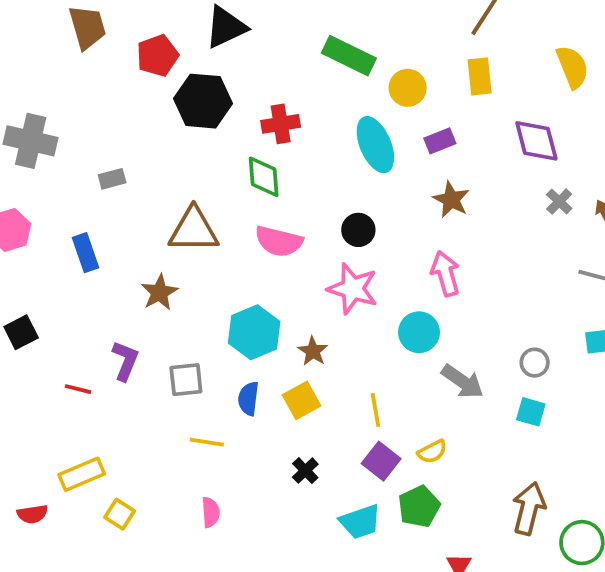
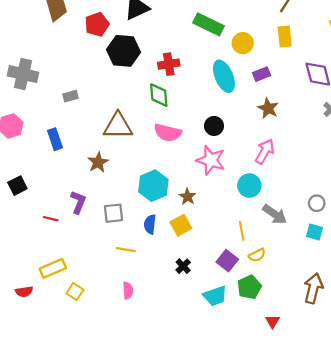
pink arrow: (446, 273) -> (265, 151), turned 45
yellow line: (375, 410) -> (242, 231), moved

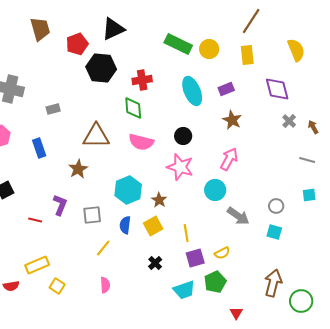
yellow circle: (243, 43) -> (209, 49), moved
yellow line: (242, 231) -> (186, 233), moved
yellow line: (126, 250) -> (103, 248), turned -60
purple square: (227, 261) -> (195, 258), turned 36

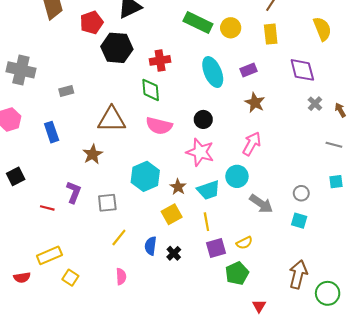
blue semicircle: (125, 225) -> (151, 246), moved
cyan trapezoid: (184, 290) -> (209, 190), moved

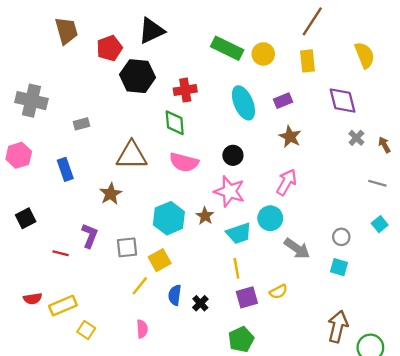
cyan square: (336, 182) -> (380, 224), turned -32
brown star: (178, 187) -> (205, 216), moved
yellow square: (172, 214) -> (160, 260), moved
green pentagon: (237, 273) -> (241, 339), moved
red semicircle: (22, 278) -> (33, 299), moved

